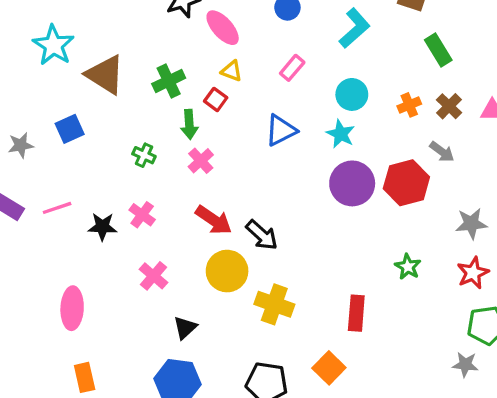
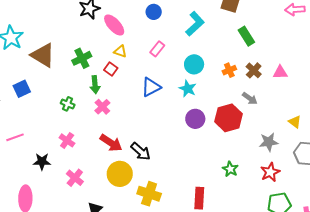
purple circle: (352, 183) -> (195, 119), size x0.7
black star: (102, 227) -> (42, 162), moved

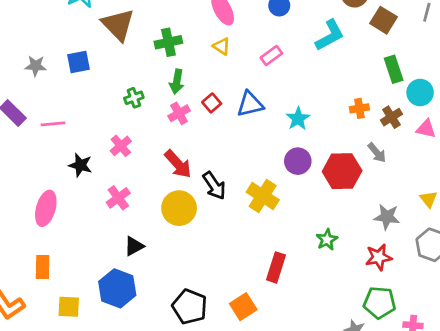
cyan circle: (194, 64) -> (420, 93), moved
red square: (111, 69) -> (212, 103), moved
green cross: (68, 104) -> (134, 98), turned 32
yellow cross: (149, 194) -> (263, 196), moved

